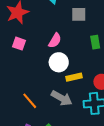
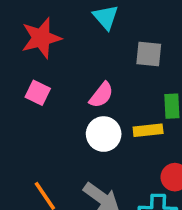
yellow rectangle: (74, 77) -> (148, 130), moved

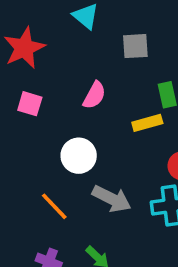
white circle: (104, 134) -> (79, 156), moved

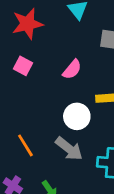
white circle: (79, 156) -> (77, 116), moved

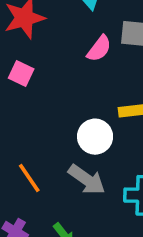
pink semicircle: (72, 69) -> (99, 49), moved

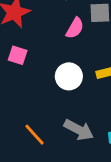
white circle: (95, 137) -> (69, 76), moved

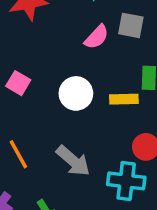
pink square: (18, 55) -> (18, 83), moved

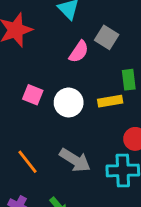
gray square: (131, 25) -> (107, 37), turned 30
pink square: (18, 83) -> (33, 95), moved

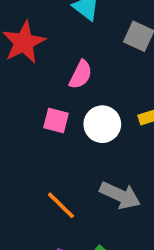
pink semicircle: (79, 52) -> (81, 75), moved

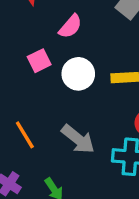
pink square: (56, 121) -> (39, 61), turned 35

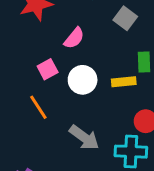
orange line: (25, 135) -> (38, 107), moved

